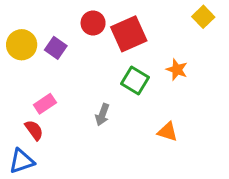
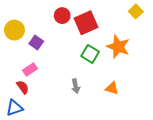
purple square: (56, 48) -> (36, 43), moved
orange star: (177, 70) -> (118, 47), size x1.6
gray arrow: (102, 115) -> (76, 86), moved, turned -32

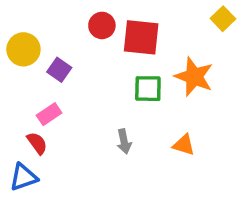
red square: (86, 23) -> (141, 37), turned 30
green square: (90, 54) -> (148, 89), turned -30

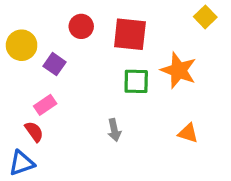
red circle: (102, 25) -> (81, 26), moved
orange triangle: (184, 145) -> (188, 133), moved

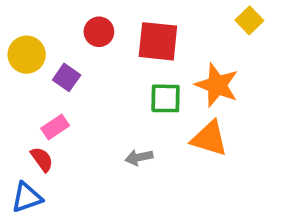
gray arrow: (114, 130) -> (139, 157), turned 90
orange triangle: (188, 133) -> (209, 138), moved, size x1.5

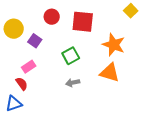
green square: (166, 98) -> (71, 56), moved, turned -30

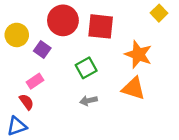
red circle: (52, 17) -> (63, 20), size x1.6

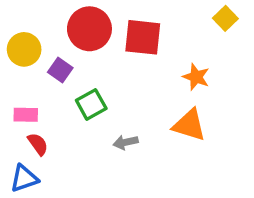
orange star: (138, 54) -> (196, 77), size x0.7
green square: (86, 68) -> (91, 104), moved
pink rectangle: (35, 81) -> (26, 115), moved, turned 35

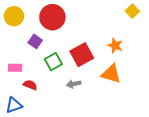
red square: (143, 37) -> (82, 55), moved, turned -35
yellow circle: (24, 49) -> (14, 16), moved
red semicircle: (38, 144) -> (30, 85), moved, turned -32

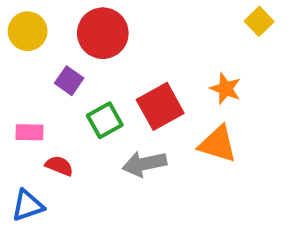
gray arrow: (74, 84) -> (144, 164), size x1.5

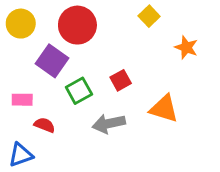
yellow square: (259, 21) -> (149, 16), moved
purple square: (69, 81) -> (52, 61), size x1.5
orange star: (226, 89) -> (186, 47), moved
red square: (160, 106) -> (121, 80), size x0.6

